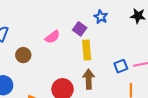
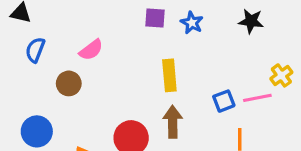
purple square: (80, 29) -> (155, 18), moved, turned -32
pink semicircle: (52, 37) -> (91, 50), moved

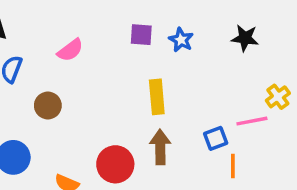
pink semicircle: (91, 50) -> (70, 50), moved
blue square: (224, 101) -> (216, 138), moved

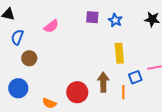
yellow rectangle: (157, 97) -> (119, 53), moved
brown circle: (48, 105) -> (29, 58), moved
orange line: (233, 166) -> (123, 92), moved

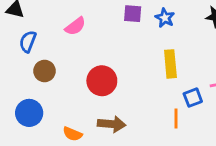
brown arrow: (103, 82) -> (112, 124), moved, turned 96
red circle: (77, 92) -> (102, 81), moved

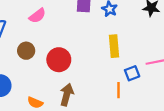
brown circle: (45, 71) -> (26, 51), moved
brown arrow: (112, 124) -> (67, 95), turned -80

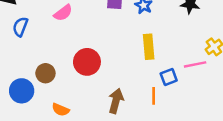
brown circle: (26, 51) -> (45, 73), moved
brown arrow: (67, 95) -> (116, 101), moved

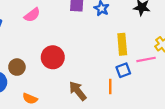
yellow rectangle: (149, 47) -> (122, 44), moved
brown arrow: (116, 101) -> (78, 91), turned -54

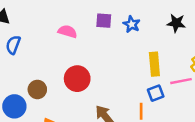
pink semicircle: (32, 15) -> (68, 32), moved, turned -126

